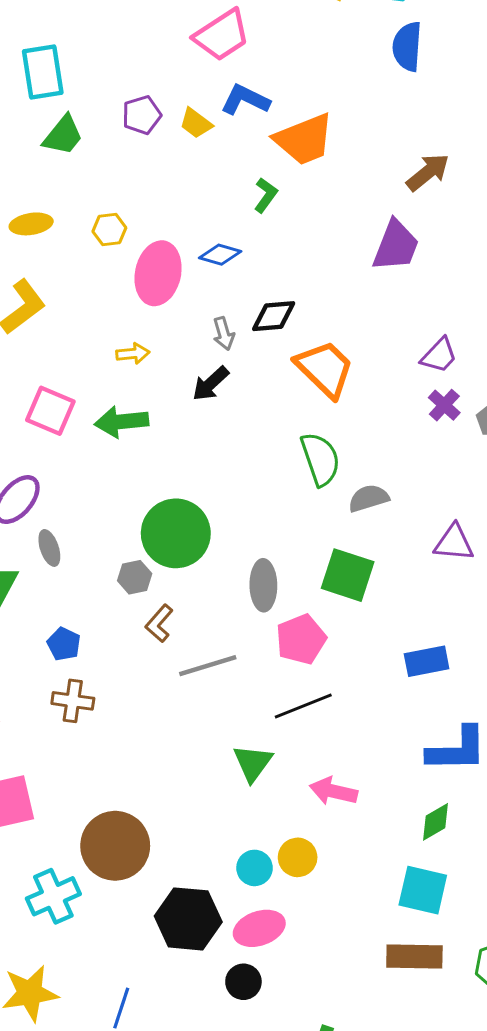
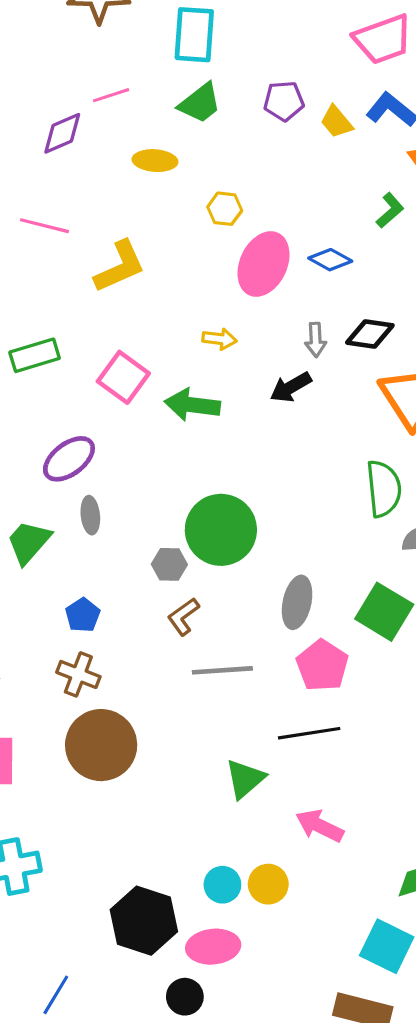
yellow ellipse: (31, 224) -> (155, 161), moved
pink pentagon: (301, 639) -> (322, 665), turned -30
brown circle: (115, 846) -> (101, 745), moved

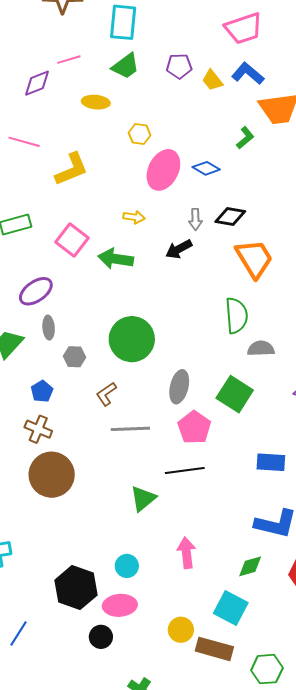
gray hexagon: (169, 564) -> (74, 357), moved
pink arrow: (320, 826) -> (186, 553), moved, turned 56
yellow circle: (268, 884) -> (181, 630), moved

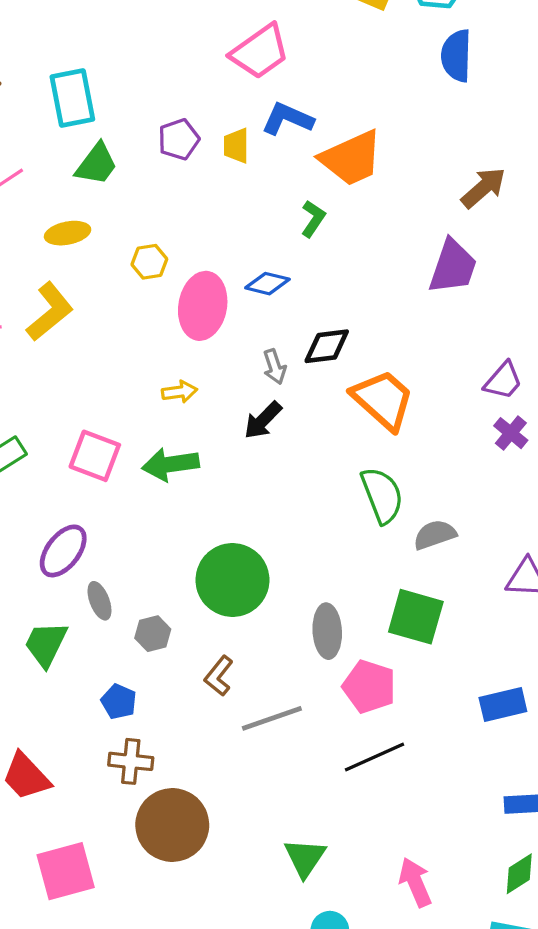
yellow trapezoid: (212, 80) -> (236, 146), turned 55
yellow L-shape: (72, 169) -> (50, 312), moved
green triangle: (143, 499) -> (305, 858), moved

